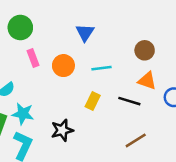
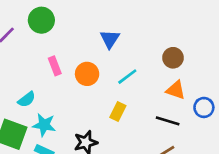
green circle: (20, 28) -> (41, 20), moved
cyan line: (101, 68) -> (127, 77), turned -30
black line: (129, 101) -> (168, 121), moved

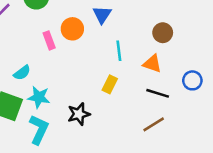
orange circle: (87, 74) -> (72, 29), moved
cyan line: (127, 77) -> (119, 51), turned -60
orange triangle: (176, 90) -> (152, 64), moved

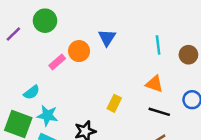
brown circle: (163, 33) -> (188, 55), moved
pink rectangle: (49, 40) -> (57, 62), turned 70
cyan line: (119, 51) -> (158, 45), moved

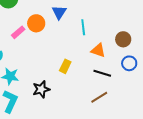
cyan line: (158, 45) -> (83, 27), moved
brown circle: (188, 55) -> (123, 39), moved

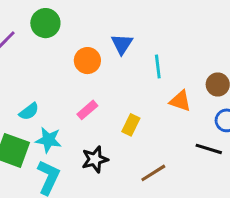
pink rectangle: (18, 32) -> (87, 110), moved
black line: (102, 73) -> (209, 149), moved
brown line: (99, 97) -> (153, 173), moved

